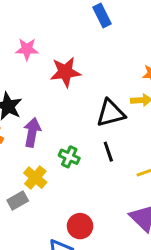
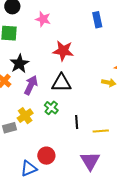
pink star: (27, 49) -> (43, 19), moved
black triangle: (111, 113) -> (61, 83), moved
black line: (108, 152) -> (77, 122), moved

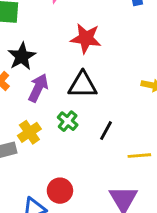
black line: (77, 122) -> (106, 131), moved, turned 32

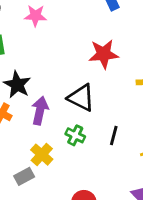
red star: (86, 38) -> (104, 54), moved
black triangle: (83, 85) -> (81, 98), turned 40

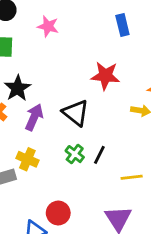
green cross: (75, 135) -> (75, 154), moved
yellow cross: (42, 155) -> (27, 159), turned -30

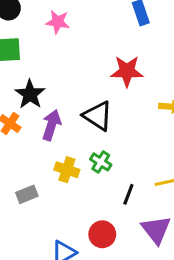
black line: (99, 155) -> (128, 194), moved
yellow cross: (27, 159) -> (67, 170), moved
red circle: (58, 213) -> (102, 234), moved

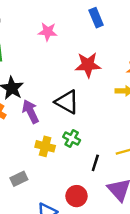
pink star: (58, 22) -> (48, 32), moved
purple arrow: (52, 125) -> (31, 112), turned -40
gray rectangle: (27, 194) -> (19, 179), moved

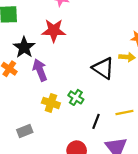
red star: (88, 65) -> (54, 31), moved
black triangle: (67, 102) -> (103, 68), moved

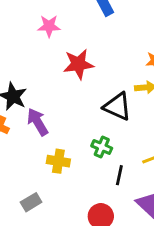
red star: (54, 31) -> (78, 64), moved
green cross: (76, 97) -> (102, 147), moved

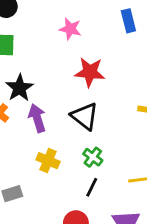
black triangle: (117, 106) -> (85, 116), moved
black line: (119, 175) -> (92, 187), moved

